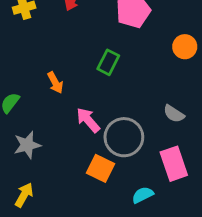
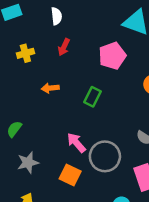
orange arrow: (55, 83) -> (50, 88), moved, turned 112
orange square: (101, 168) -> (70, 175), moved

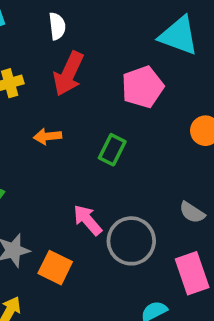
red arrow: (64, 47) -> (69, 74), size x1.6
orange square: (70, 175) -> (55, 268), moved

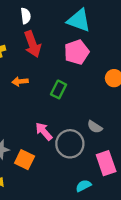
cyan triangle: (179, 36) -> (79, 20), moved
red arrow: (69, 74) -> (32, 44), turned -45
gray semicircle: (192, 212) -> (95, 127), moved

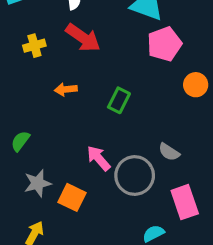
red arrow: (32, 44) -> (83, 38), turned -35
pink pentagon: (77, 52) -> (164, 44), moved

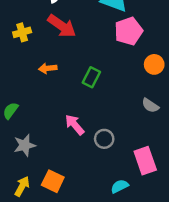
gray semicircle: (169, 152) -> (150, 105), moved
gray circle: (135, 175) -> (104, 139), size x0.6
orange square: (72, 197) -> (53, 181), moved

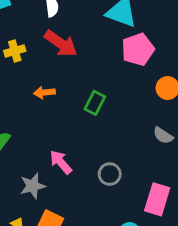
pink arrow: (75, 125) -> (61, 162), moved
gray star: (25, 145) -> (33, 186), moved
pink rectangle: (145, 161) -> (157, 199), turned 36

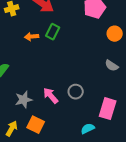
green rectangle: (95, 103) -> (53, 32), moved
pink arrow: (61, 162) -> (51, 96), moved

